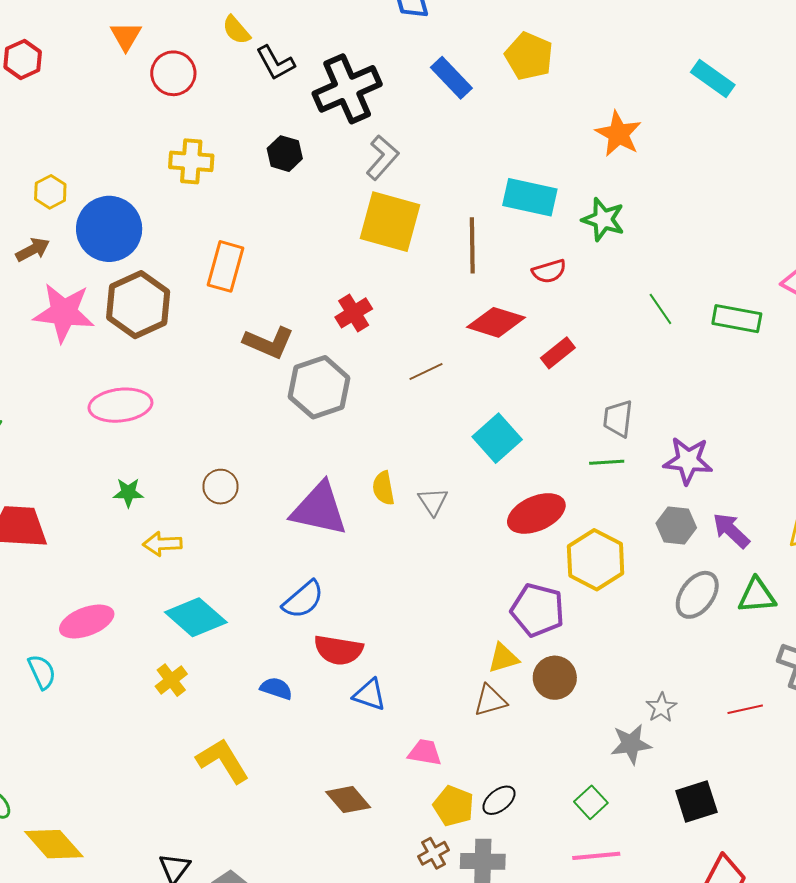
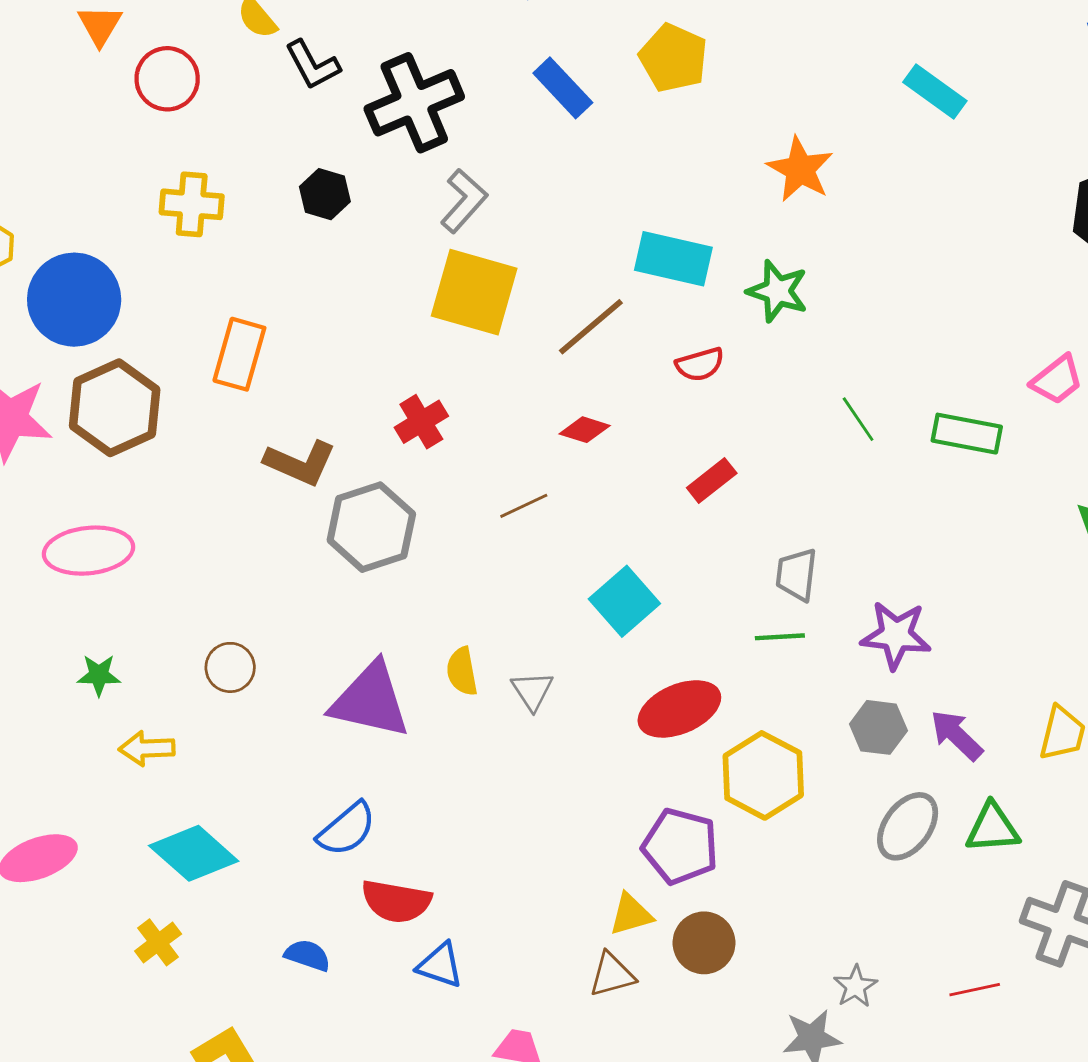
brown line: (472, 245) -> (591, 327), turned 50
red diamond: (496, 322) -> (585, 430), moved, size x0.6

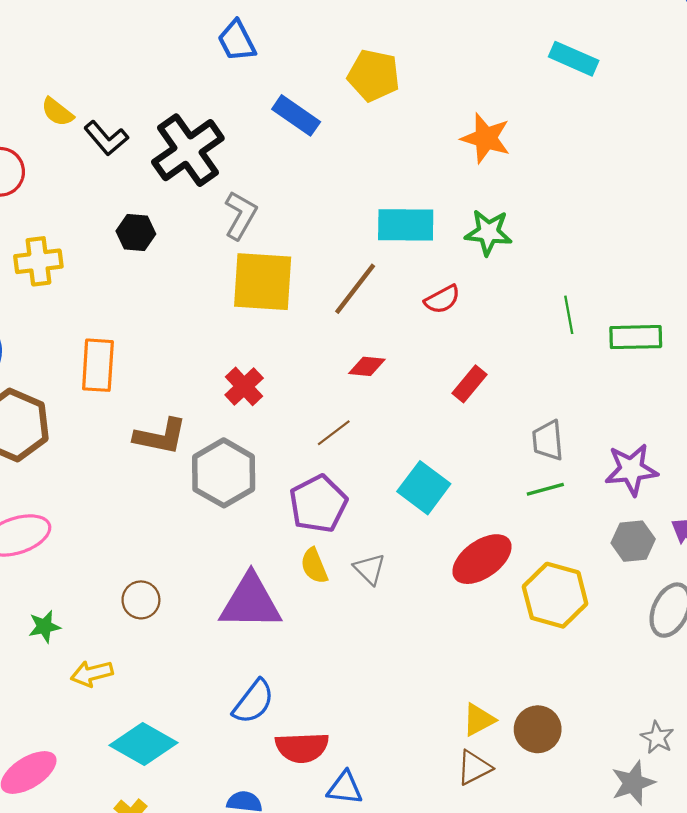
green line: (858, 419) -> (569, 315), turned 36
green rectangle: (967, 434) -> (636, 337), moved
purple pentagon: (680, 846) -> (318, 504), moved, turned -30

